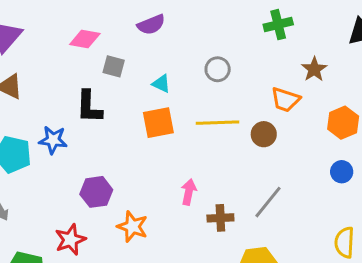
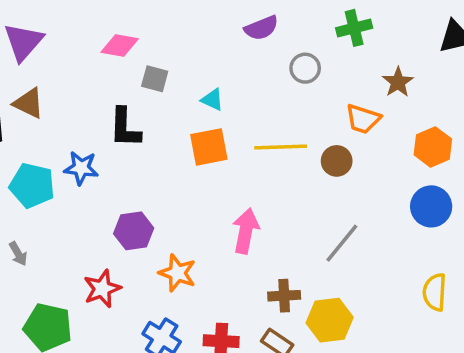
purple semicircle: (151, 25) -> (261, 28), moved
gray circle: (218, 69) -> (305, 68), moved
blue circle: (342, 172) -> (431, 206), size x1.5
pink arrow: (189, 192) -> (246, 231), size x1.4
brown cross: (220, 218) -> (284, 296), moved

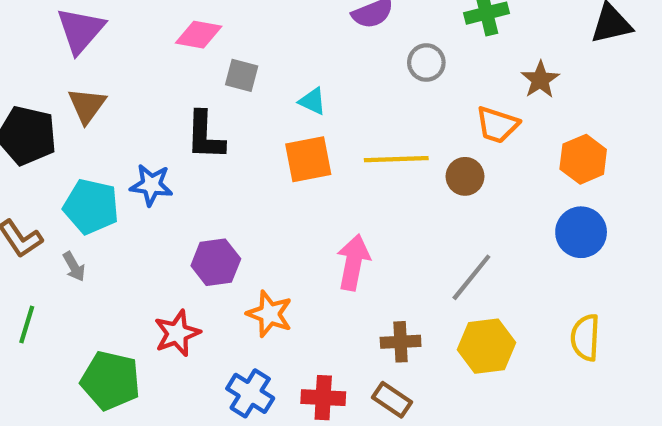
brown triangle: (29, 103) -> (87, 105), turned 40
gray arrow: (18, 254) -> (74, 267), moved
yellow hexagon: (330, 320) -> (487, 346), moved

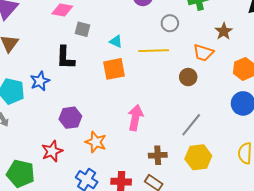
yellow line: (396, 159) -> (154, 51), moved
blue star: (151, 185) -> (40, 81), turned -30

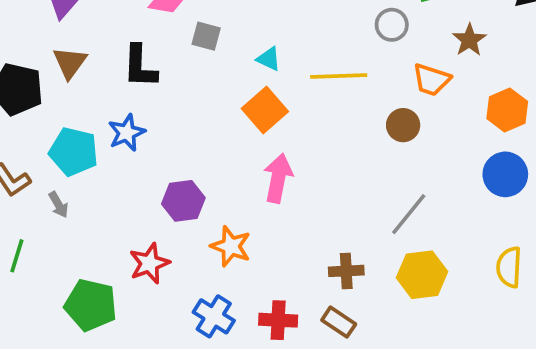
gray circle: (170, 23) -> (392, 25), moved
black L-shape: (65, 58) -> (140, 66), moved
orange square: (114, 69) -> (265, 110), turned -30
pink arrow: (135, 118) -> (278, 178), moved

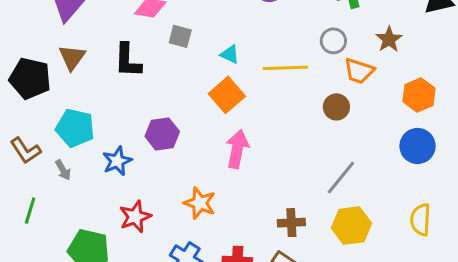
gray circle: (392, 25) -> (333, 41), moved
blue star: (127, 133) -> (117, 161), moved
purple hexagon: (183, 201) -> (162, 134), moved

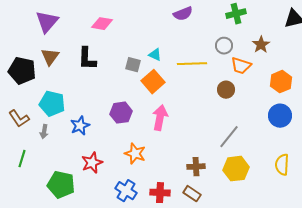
gray square: (180, 36) -> (133, 65), moved
purple hexagon: (162, 134) -> (121, 113), moved
gray arrow: (63, 170) -> (44, 132), turned 40

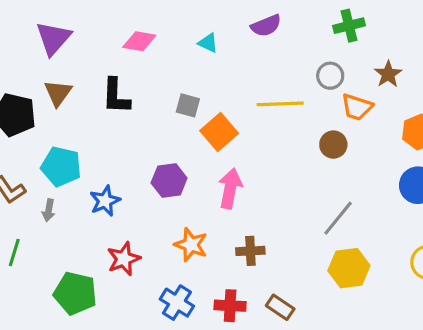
cyan triangle: (155, 55) -> (208, 43), moved
brown cross: (196, 167) -> (250, 251), moved

